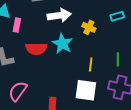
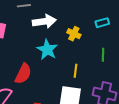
red semicircle: (36, 49) -> (23, 74), moved, turned -65
green line: (118, 59) -> (103, 55), moved

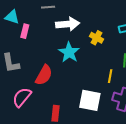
yellow line: (75, 71) -> (110, 76), moved

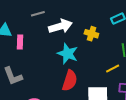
red semicircle: (44, 75) -> (70, 81), moved
yellow line: (110, 76) -> (113, 69), turned 64

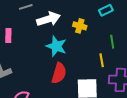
yellow line: (113, 69) -> (102, 60), turned -72

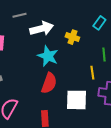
cyan rectangle: (106, 10) -> (99, 23), turned -32

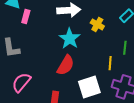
white square: (77, 100) -> (89, 87), turned -30

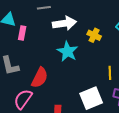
red semicircle: (66, 65) -> (40, 78), moved

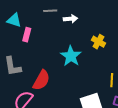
white arrow: (64, 23) -> (71, 19), moved, size x0.6

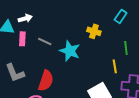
gray line: (50, 11) -> (45, 42), moved, turned 40
white arrow: (71, 19) -> (25, 18), moved

